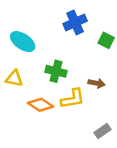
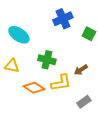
brown arrow: (97, 83) -> (81, 70), turned 136
gray rectangle: (103, 131) -> (84, 102), moved

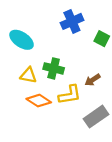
yellow triangle: (12, 66) -> (28, 75), moved
gray rectangle: (84, 102) -> (96, 117), size x1.5

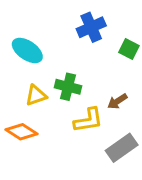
yellow triangle: (28, 75) -> (36, 95), turned -30
orange diamond: (39, 101) -> (22, 132), moved

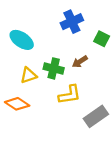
brown arrow: (117, 101) -> (80, 62), moved

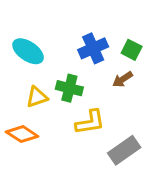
blue cross: (72, 22) -> (93, 48), moved
brown arrow: (80, 62) -> (123, 79), moved

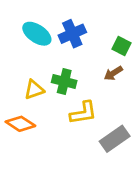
blue cross: (93, 48) -> (72, 34), moved
cyan ellipse: (28, 51) -> (37, 34), moved

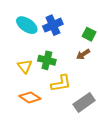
yellow triangle: (34, 90) -> (25, 66), turned -49
orange diamond: (20, 124) -> (30, 97), moved

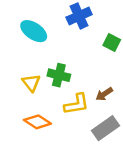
blue cross: (53, 25) -> (79, 16), moved
brown arrow: (83, 54) -> (104, 94), moved

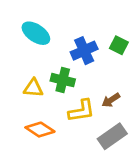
blue cross: (79, 16) -> (84, 51), moved
yellow triangle: (31, 83) -> (33, 88), turned -48

